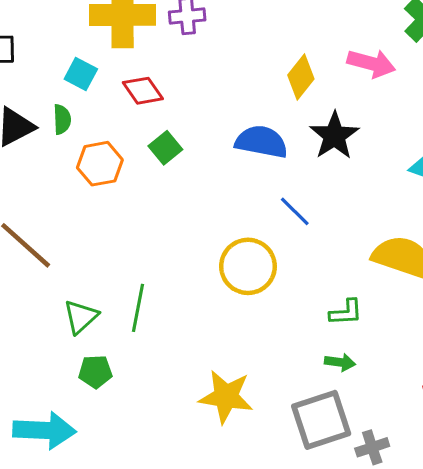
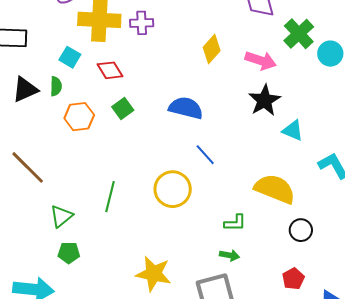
yellow diamond: (301, 77) -> (212, 49), moved
black star: (334, 136) -> (264, 100), moved
green line: (138, 308) -> (110, 197), moved

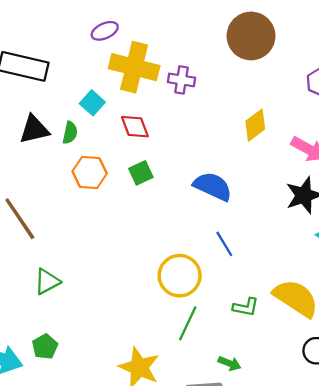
green line: (110, 197) -> (188, 323), moved
green L-shape: (235, 223) -> (246, 307), moved
green pentagon: (69, 253) -> (45, 347), moved, turned 30

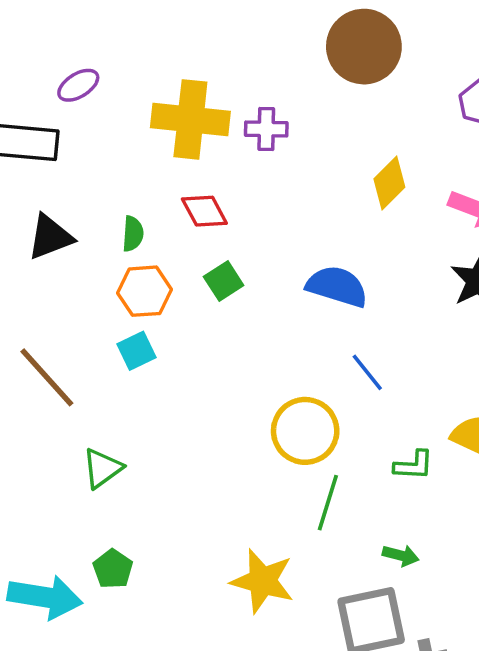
purple ellipse: (105, 31) -> (78, 85), moved
cyan square: (92, 103) -> (136, 351), moved, turned 30
green semicircle: (70, 133) -> (133, 234), moved

